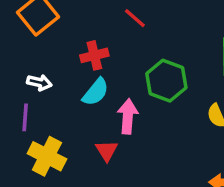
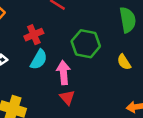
red triangle: (107, 151) -> (67, 97), moved

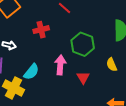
cyan semicircle: (39, 60) -> (31, 72), moved
red triangle: (67, 97) -> (83, 78), moved

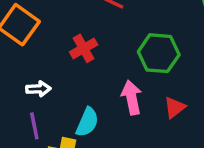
red triangle: (83, 78) -> (175, 108), turned 40

